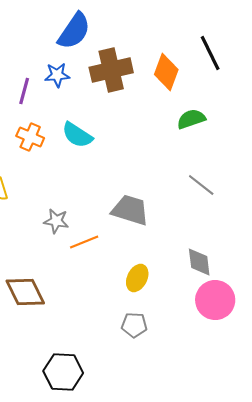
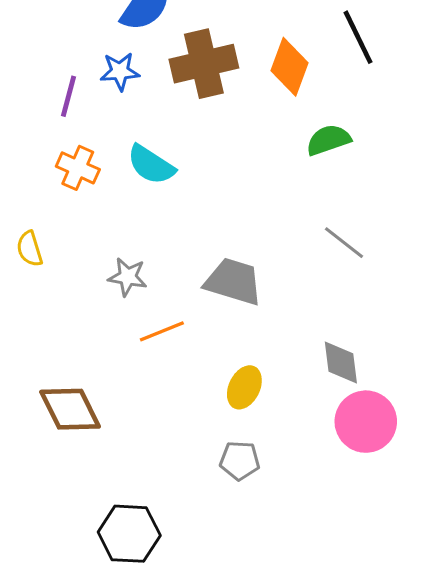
gray star: (56, 221) -> (128, 277), moved

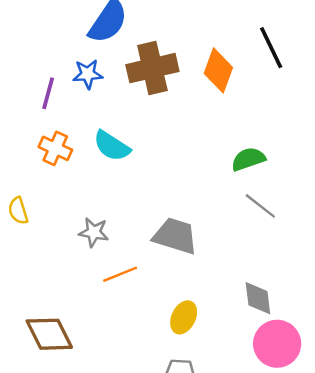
green semicircle: (328, 140) -> (248, 159), moved

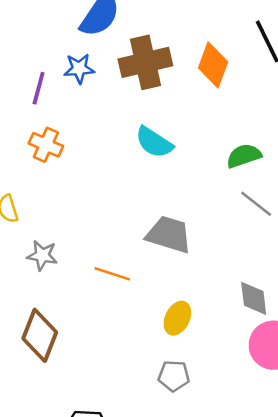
cyan semicircle: (112, 146) -> (154, 142), moved
gray star: (94, 232) -> (42, 255), moved
orange line: (120, 274) -> (112, 274), turned 40
brown diamond: (49, 334) -> (40, 335), turned 48

